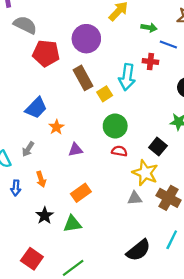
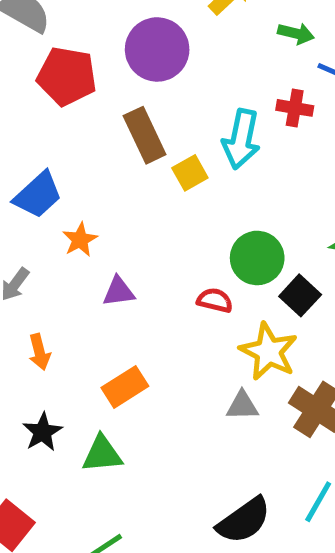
green circle: (115, 126) -> (257, 258), moved

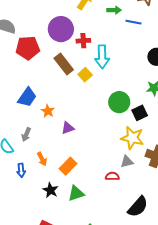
red cross: (295, 108) -> (83, 41), moved
black square: (300, 295) -> (140, 113), turned 35
red semicircle: (215, 300) -> (112, 176), moved
orange rectangle: (125, 387) -> (68, 166), moved

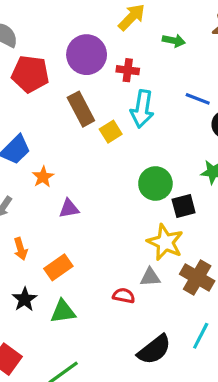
blue line: (134, 22) -> (198, 99), moved
red cross: (83, 41) -> (128, 70), moved

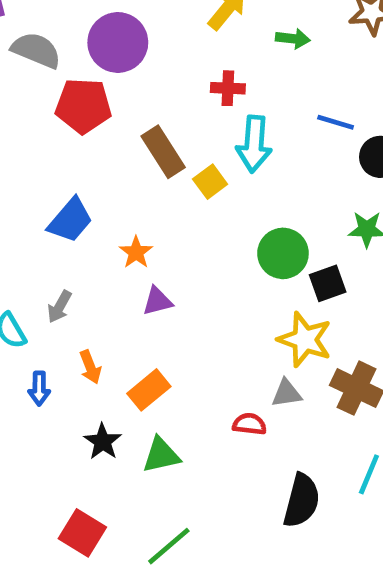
purple circle: (87, 55) -> (118, 42), moved
orange star: (43, 177) -> (136, 252), moved
black semicircle: (154, 350) -> (301, 501), turned -33

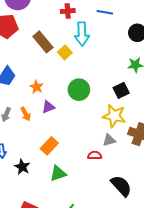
blue line: (336, 122) -> (105, 12), moved
green circle: (283, 253) -> (79, 90), moved
orange arrow: (90, 367) -> (26, 114), moved
black star: (103, 442) -> (22, 167), moved
black semicircle: (301, 501) -> (121, 186), turned -50

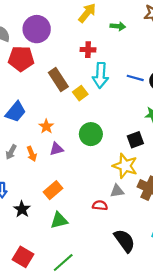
blue line: (105, 12) -> (135, 78), moved

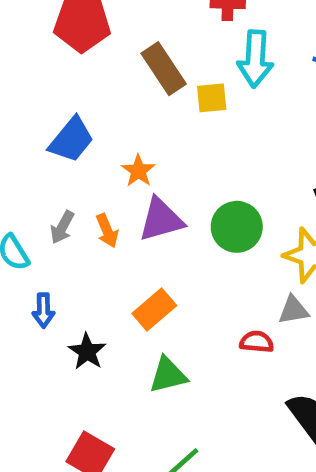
yellow square: (80, 93) -> (212, 98), turned 32
green circle: (91, 134) -> (237, 227), moved
purple triangle: (57, 149) -> (161, 220), size x1.5

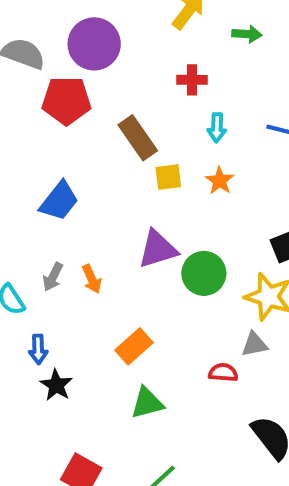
cyan arrow: (255, 59) -> (217, 128), size x0.6
yellow square: (212, 98) -> (168, 177), moved
orange star: (138, 171) -> (220, 181), moved
purple triangle: (161, 220) -> (158, 249), moved
black star: (87, 352) -> (56, 385), moved

